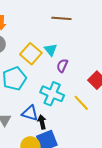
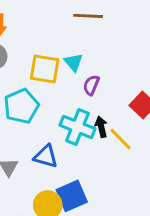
yellow square: (31, 54) -> (45, 69), turned -30
black arrow: (42, 122) -> (101, 127), moved

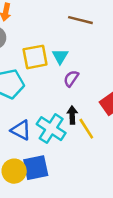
yellow square: (45, 69) -> (35, 57), turned -32
cyan cross: (77, 127) -> (51, 129), moved

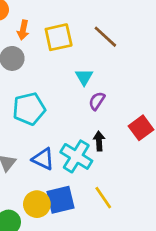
brown line: (80, 20) -> (105, 37), turned 30
yellow square: (35, 57) -> (59, 37), moved
yellow line: (86, 129) -> (103, 198), moved

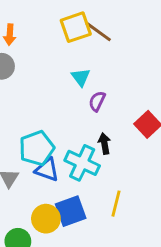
yellow square: (59, 37) -> (76, 27), moved
cyan pentagon: (29, 109) -> (37, 148), moved
yellow line: (103, 198) -> (116, 204), turned 55

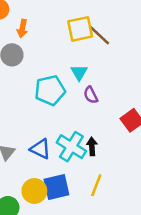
purple semicircle: (97, 101) -> (91, 95), turned -60
black arrow: (104, 144) -> (92, 146), moved
cyan pentagon: (37, 148) -> (50, 90), moved

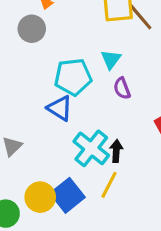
blue triangle: (40, 149) -> (60, 108), moved
yellow line: (96, 185) -> (109, 185), moved
blue square: (56, 187) -> (68, 195), turned -32

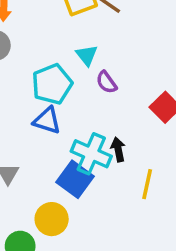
yellow line: (109, 185) -> (147, 184), moved
blue square: (68, 195) -> (75, 179), moved

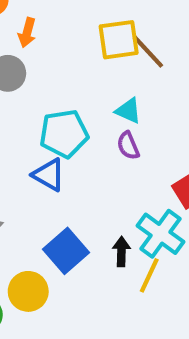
cyan triangle: (87, 55) -> (128, 111), moved, turned -40
black arrow: (118, 149) -> (121, 252), moved
cyan cross: (91, 154) -> (160, 234), moved

